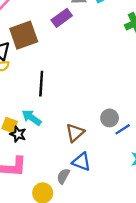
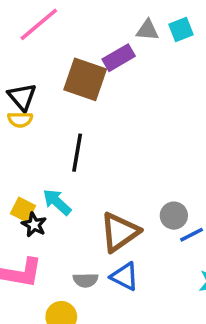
brown square: (24, 35) -> (85, 79), moved, turned 32
brown triangle: (75, 133) -> (120, 232), size x1.4
gray semicircle: (63, 176) -> (86, 280), moved, turned -126

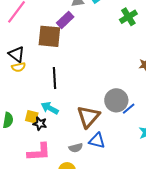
gray circle: (174, 216) -> (116, 100), size x1.5

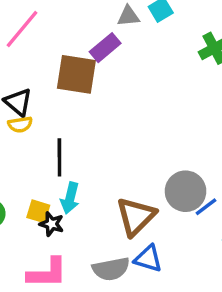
black line: (54, 78) -> (59, 157), moved
cyan arrow: (50, 108) -> (70, 198), turned -108
gray semicircle: (76, 148) -> (111, 269), size x1.5

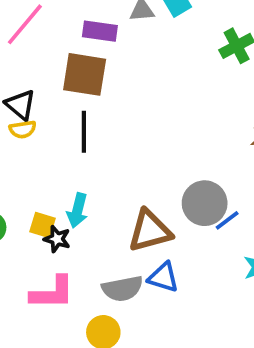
purple rectangle: (105, 48) -> (100, 31), moved, turned 48
black line: (59, 157) -> (84, 132), moved
brown triangle: (136, 216) -> (150, 231), turned 30

